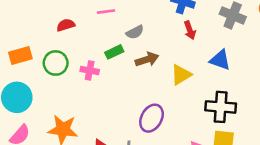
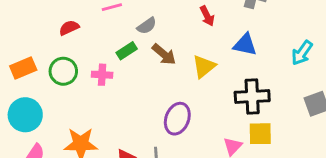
brown arrow: (147, 59) -> (164, 54), turned 65

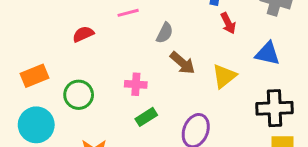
gray semicircle: (147, 26) -> (165, 33), turned -30
green rectangle: (127, 51) -> (146, 117), moved
green circle: (63, 71) -> (79, 95), moved
pink cross: (102, 75) -> (136, 84), moved

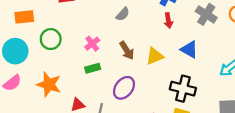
brown arrow: (182, 63) -> (127, 50), moved
pink cross: (136, 84) -> (92, 44), turned 32

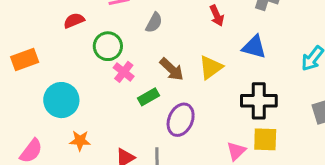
green circle: (51, 39) -> (108, 46), moved
cyan circle: (15, 51) -> (61, 100), moved
green rectangle: (93, 68) -> (148, 97), moved
orange star: (49, 84) -> (80, 141), size x0.6

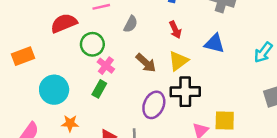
red arrow: (217, 16) -> (175, 30), moved
red semicircle: (74, 21) -> (64, 23), size x1.5
green rectangle: (148, 97) -> (99, 89), moved, turned -30
black cross: (259, 101) -> (185, 92), moved

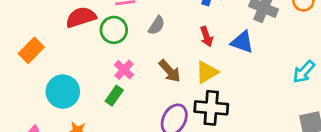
blue triangle: (214, 43) -> (242, 42), moved
green circle: (92, 44) -> (114, 30), moved
orange rectangle: (23, 56) -> (31, 50), turned -30

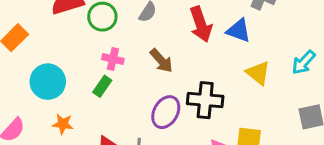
red arrow: (207, 37) -> (201, 24), size x1.6
pink cross: (124, 70) -> (113, 59), turned -30
yellow triangle: (207, 72) -> (258, 73), moved, turned -50

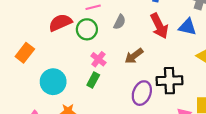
pink cross: (113, 59) -> (98, 59), turned 32
brown arrow: (161, 61) -> (134, 56), turned 102

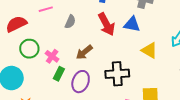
green circle: (87, 29) -> (29, 49), moved
green rectangle: (93, 80) -> (59, 74), moved
purple ellipse: (142, 93) -> (81, 82), moved

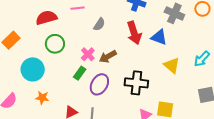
pink cross: (52, 56) -> (88, 54), moved

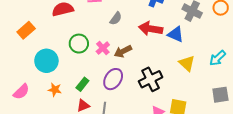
red arrow: (134, 33) -> (151, 29), turned 115
green circle: (55, 44) -> (79, 44), moved
green rectangle: (80, 73) -> (82, 84), moved
black cross: (136, 83) -> (151, 79), turned -35

